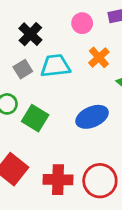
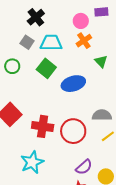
pink circle: (82, 23) -> (81, 21), moved
gray square: (23, 69) -> (27, 42), turned -32
green square: (35, 118) -> (46, 68), moved

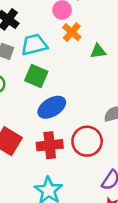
green triangle: (101, 61) -> (98, 51), turned -40
blue ellipse: (73, 84) -> (52, 107), moved

